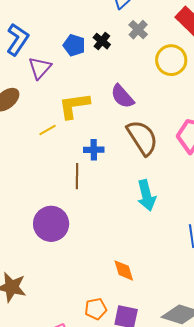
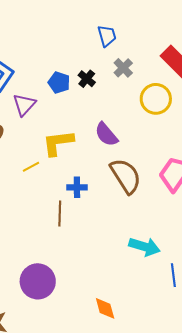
cyan arrow: (146, 195) -> (145, 247), moved, turned -60
purple circle: (51, 224) -> (38, 281), moved

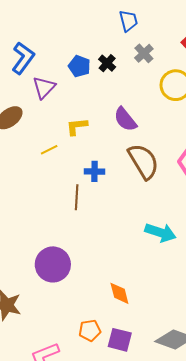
yellow L-shape: (58, 143) -> (77, 126), size x0.7

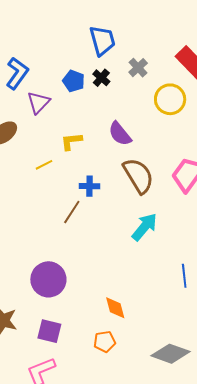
blue trapezoid: (128, 21) -> (102, 41), moved, size x1.4
brown line: (77, 197) -> (72, 212), turned 30
cyan arrow: (160, 233) -> (144, 227), moved, turned -68
orange pentagon: (90, 330) -> (105, 342), moved
purple square: (120, 340) -> (49, 331), moved

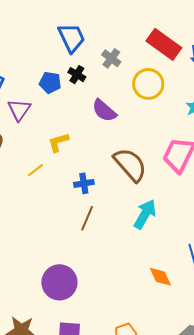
purple semicircle: (120, 134) -> (104, 111), moved
brown line: (72, 212) -> (87, 218), moved
orange diamond: (115, 308) -> (160, 277), moved

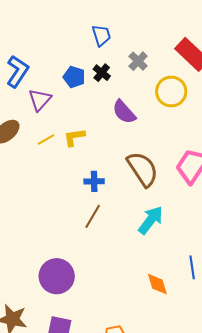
blue trapezoid: (72, 38) -> (101, 35), size x0.7
yellow line: (35, 170) -> (46, 139), moved

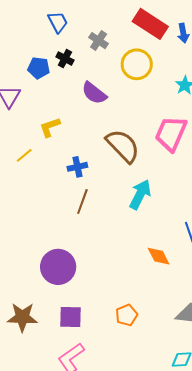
yellow line: (46, 139) -> (24, 155), moved

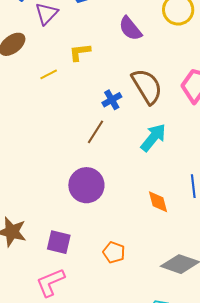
blue cross: (77, 167) -> (112, 100), moved, turned -30
purple circle: (58, 267) -> (86, 185), moved
orange pentagon: (127, 315) -> (114, 252), turned 30

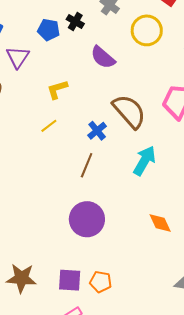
yellow line: (49, 74) -> (49, 126), moved
orange pentagon: (114, 252) -> (101, 282), moved

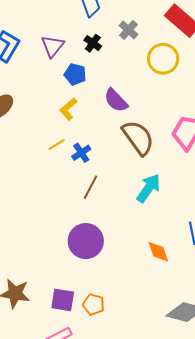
blue pentagon: (49, 30) -> (75, 74), moved
purple triangle: (18, 57) -> (53, 46), moved
purple semicircle: (103, 57) -> (116, 100), moved
yellow L-shape: (57, 89) -> (68, 109), turned -30
blue cross: (97, 131) -> (81, 153), moved

